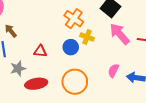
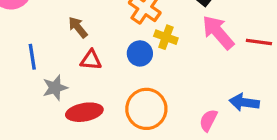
brown arrow: (11, 31) -> (78, 27), moved
pink semicircle: (113, 71) -> (208, 120), moved

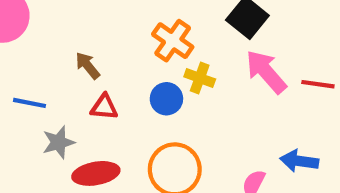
blue line: (32, 57) -> (29, 103), turned -70

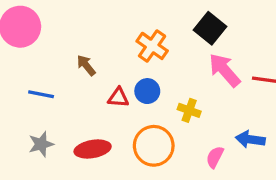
yellow cross: (200, 78) -> (189, 110), moved
red triangle: (104, 107) -> (118, 98), moved
gray star: (59, 142) -> (41, 144), moved

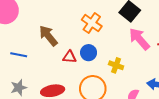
brown arrow: (86, 65) -> (48, 36), size x1.5

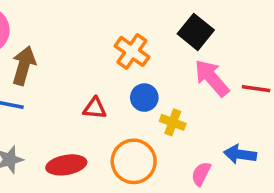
brown arrow: (48, 36) -> (24, 66), moved, turned 55
blue circle: (89, 53) -> (144, 98), moved

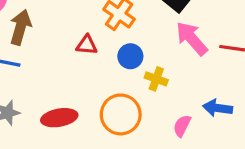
red triangle: (95, 108) -> (87, 45), moved

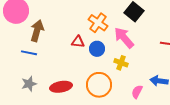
pink arrow: (192, 39) -> (124, 38), moved
blue circle: (130, 56) -> (97, 49), moved

